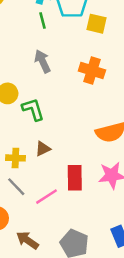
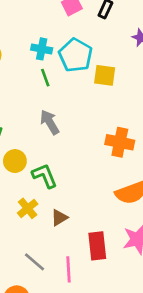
orange cross: (92, 71) -> (120, 142), moved
yellow cross: (15, 158) -> (28, 208), moved, turned -36
pink line: (47, 197) -> (69, 269), turned -55

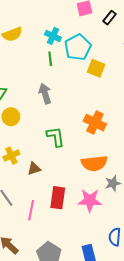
green L-shape: (45, 176) -> (56, 137), moved

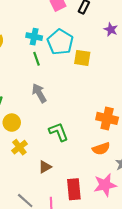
orange cross: (95, 123) -> (107, 118), moved
yellow cross: (11, 156) -> (19, 147), moved
orange semicircle: (94, 163) -> (101, 149), size x0.7

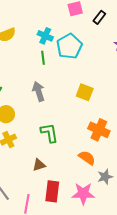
yellow square: (82, 58) -> (85, 92), moved
orange semicircle: (101, 149) -> (87, 158), turned -138
brown triangle: (45, 167) -> (39, 165), moved

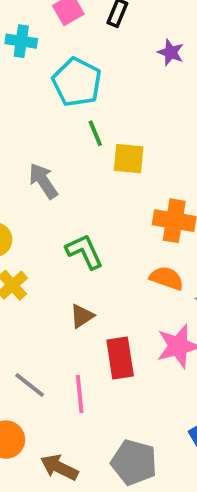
cyan cross: (45, 36) -> (21, 41), moved
green line: (43, 58) -> (95, 133), moved

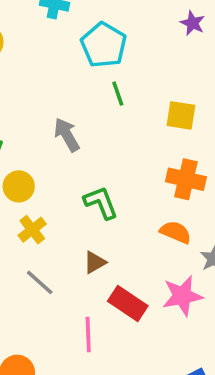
yellow square: (129, 159) -> (181, 115), moved
red rectangle: (120, 358) -> (128, 303), turned -51
gray line: (30, 385) -> (40, 282), moved

